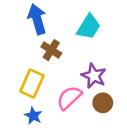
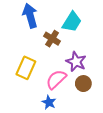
brown cross: (51, 50) -> (52, 39), moved
blue star: (33, 116) -> (49, 102), moved

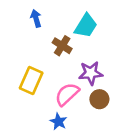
blue arrow: (30, 16) -> (36, 18), size x0.6
purple star: (76, 62) -> (91, 73), turned -30

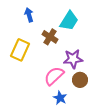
yellow rectangle: (31, 81) -> (20, 50), moved
blue star: (58, 122) -> (60, 98), moved

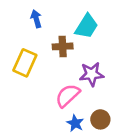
brown cross: (50, 37) -> (63, 46), turned -35
brown circle: (80, 80) -> (100, 119), moved

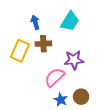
blue arrow: (36, 19) -> (35, 22), moved
brown cross: (63, 46) -> (43, 44), moved

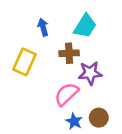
brown cross: (43, 44) -> (69, 53), moved

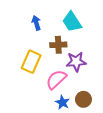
cyan trapezoid: (85, 26) -> (72, 22), turned 115
yellow rectangle: (24, 62) -> (31, 62), moved

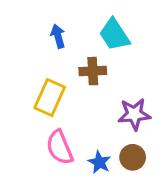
purple star: (76, 62) -> (134, 114), moved
pink semicircle: (56, 79) -> (60, 147), moved, turned -70

